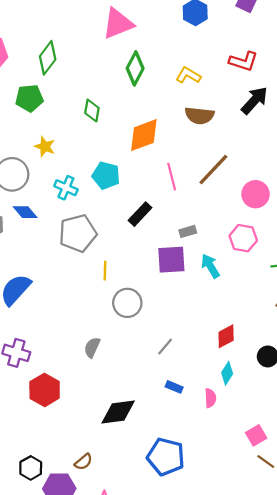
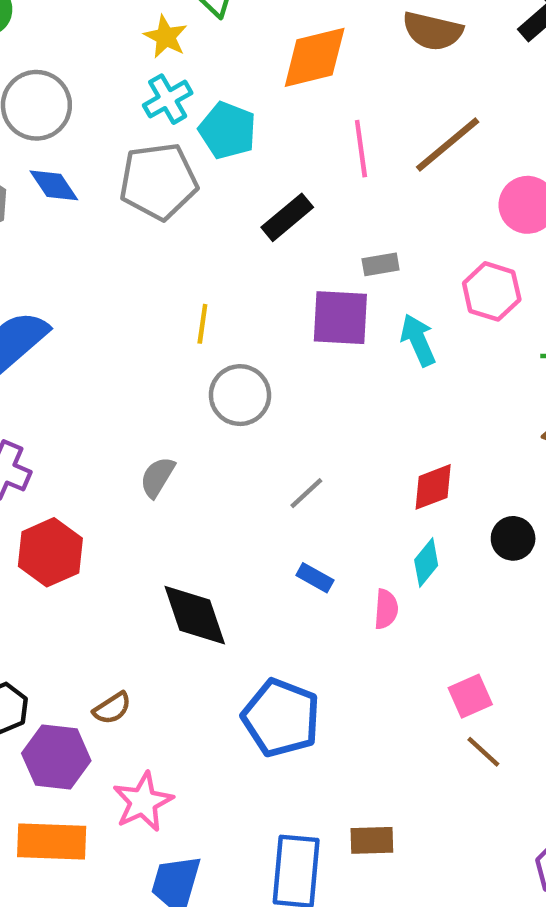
yellow star: (45, 147) -> (166, 37), moved
cyan cross: (66, 188) -> (168, 99), moved, turned 30
gray pentagon: (78, 233) -> (158, 181), moved
black diamond: (118, 412) -> (195, 615), turned 72

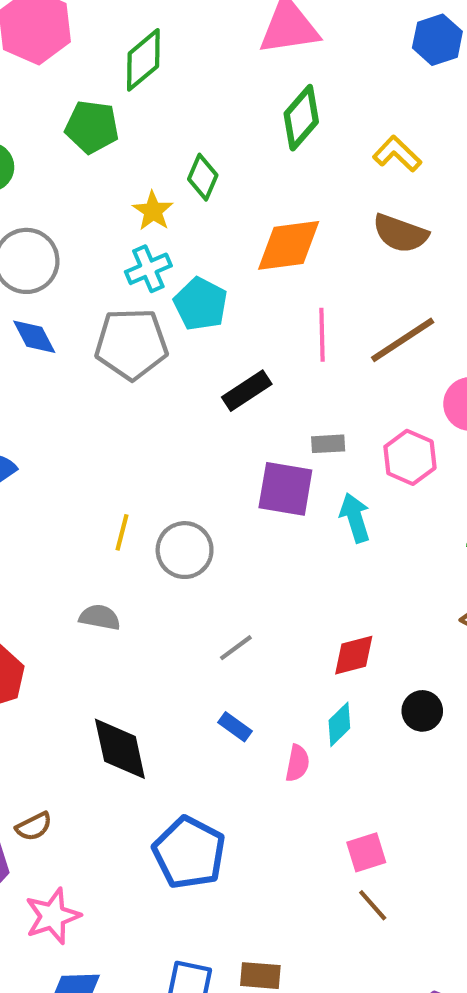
pink hexagon: (492, 291) -> (410, 457), moved
yellow line: (202, 324) -> (122, 532), moved
gray semicircle: (157, 477) -> (100, 617), turned 63

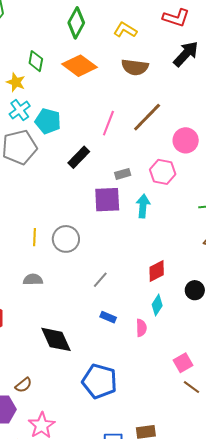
orange diamond: (289, 245) -> (79, 66), moved, turned 56
pink line: (322, 335) -> (108, 123), turned 35
cyan arrow: (355, 518) -> (143, 206), turned 35

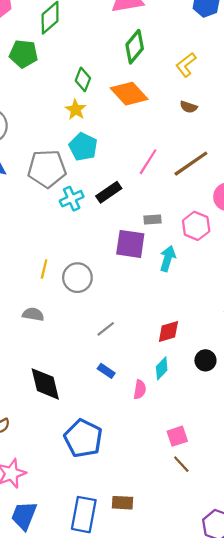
yellow L-shape: (125, 30) -> (186, 65), turned -80
brown semicircle: (135, 67) -> (189, 107), size x0.6
yellow star: (16, 82) -> (76, 110), moved
cyan cross: (20, 110) -> (72, 199), moved

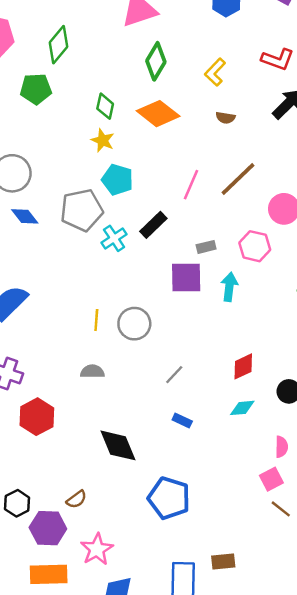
cyan diamond: (162, 368) -> (242, 408), turned 50
pink semicircle: (140, 390) -> (281, 447), moved

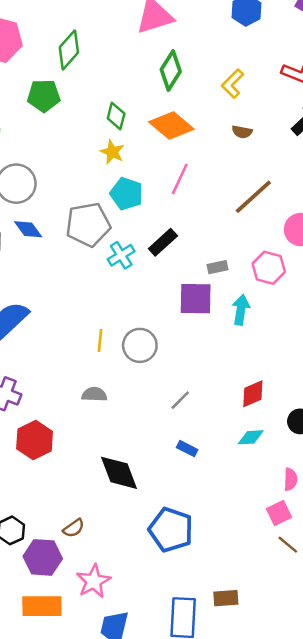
pink line: (191, 185) -> (180, 179), moved

